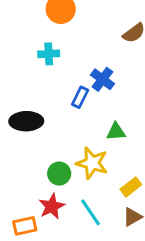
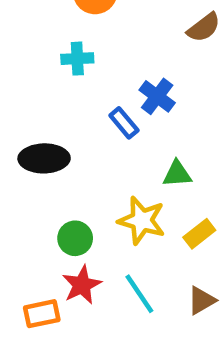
blue rectangle: (80, 97) -> (124, 123), turned -66
green circle: (59, 174) -> (75, 238), moved
yellow rectangle: (131, 187) -> (199, 234), moved

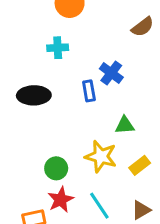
blue rectangle: (124, 123) -> (89, 91), turned 30
black ellipse: (44, 158) -> (34, 95), moved

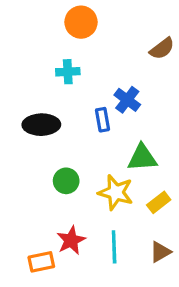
green triangle: (125, 125) -> (142, 158), size x1.4
green circle: (56, 168) -> (66, 181), moved
cyan line: (99, 206) -> (114, 247), turned 32

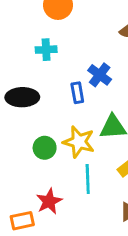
yellow star: (116, 192) -> (79, 142), moved
cyan line: (114, 247) -> (88, 179), moved

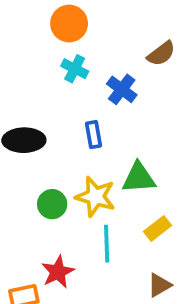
cyan cross: (46, 50) -> (75, 69), moved, turned 30
blue cross: (100, 75) -> (122, 89), moved

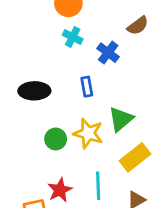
green triangle: (139, 178) -> (121, 119), turned -36
yellow rectangle: (157, 229) -> (135, 157), size x1.5
cyan line: (107, 244) -> (98, 186), moved

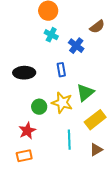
red star: (60, 190) -> (27, 131), moved

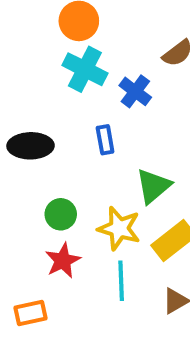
cyan cross: (51, 35) -> (85, 69), size x1.5
yellow star: (62, 103) -> (119, 228), moved
red star: (27, 131) -> (63, 261), moved

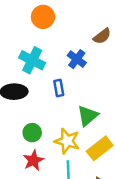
cyan cross: (85, 69) -> (32, 60), moved

